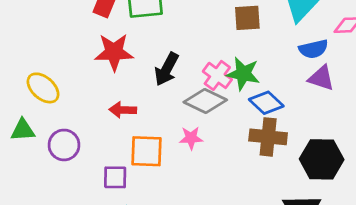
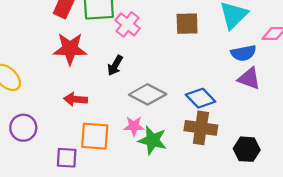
black arrow: (167, 69) -> (115, 65), size x0.7
green star: (243, 74) -> (153, 140), moved
pink cross: (217, 75) -> (128, 24), moved
black hexagon: (322, 159) -> (247, 149), size x0.7

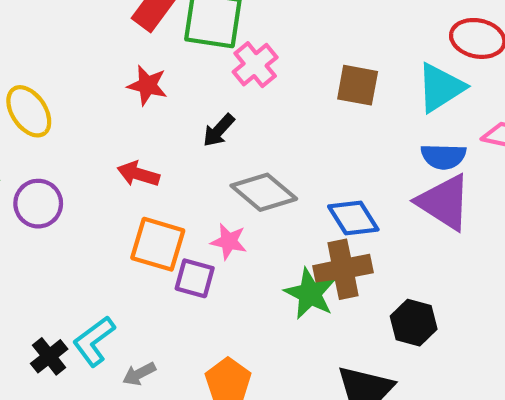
red star: (70, 49) -> (147, 85), size x0.7
purple triangle: (249, 79) -> (444, 202), size x1.4
brown cross: (201, 128) -> (343, 269), turned -32
green star: (153, 140) -> (310, 294), moved
purple square: (67, 158) -> (195, 278), moved

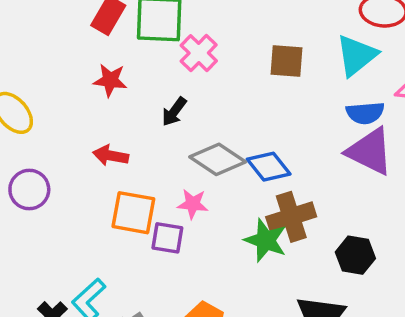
blue diamond: (353, 218) -> (269, 167), moved

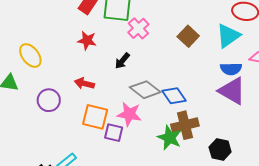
brown square: (287, 61) -> (188, 36), turned 35
purple circle: (29, 189) -> (49, 100), moved
pink star: (193, 204) -> (129, 114), size x1.4

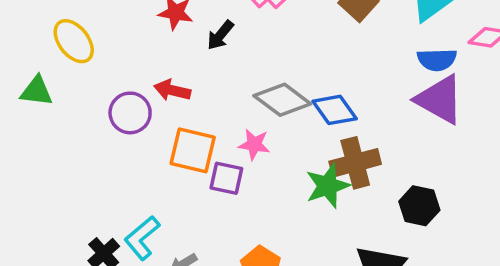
black arrow: (122, 61) -> (220, 35), moved
purple circle: (49, 100) -> (130, 113), moved
pink star: (129, 114) -> (254, 144), size x0.7
green star: (169, 138) -> (328, 186), turned 30

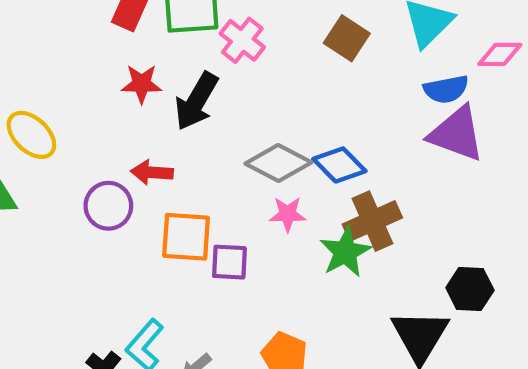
black arrow: (220, 35) -> (196, 101), size x1.6
pink star: (254, 144) -> (288, 214), moved
black hexagon: (419, 206) -> (470, 289), moved

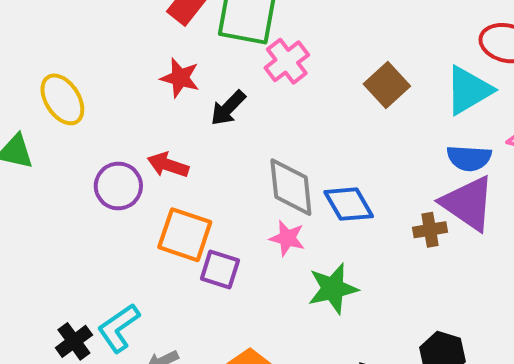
black arrow: (196, 101) -> (228, 108), size x0.7
gray diamond: (278, 163) -> (291, 187), turned 42
brown cross: (372, 221) -> (430, 230), moved, size x0.6

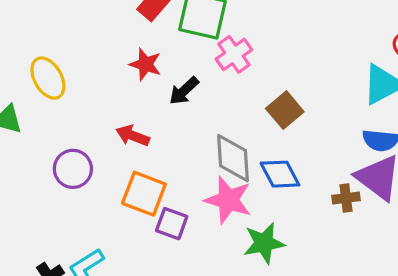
brown square: (387, 85) -> (285, 110), moved
purple circle: (118, 186) -> (73, 169), moved
pink star: (287, 238) -> (228, 200), size x1.6

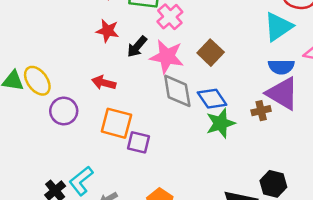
yellow ellipse: (48, 78) -> (37, 81), moved
pink star: (228, 200) -> (167, 57), moved
green star: (264, 243) -> (221, 123), moved

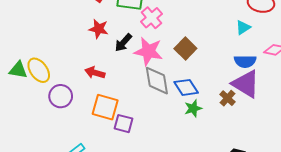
cyan triangle: (278, 27) -> (243, 27), size x0.6
brown cross: (261, 111) -> (227, 98), turned -35
green star: (221, 123) -> (193, 108), size x0.7

